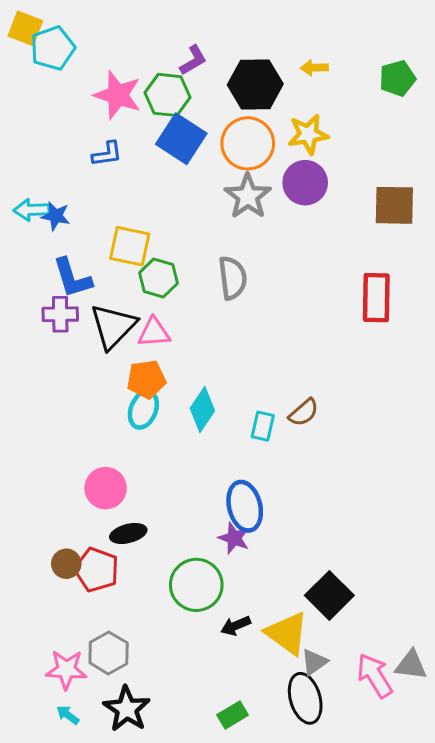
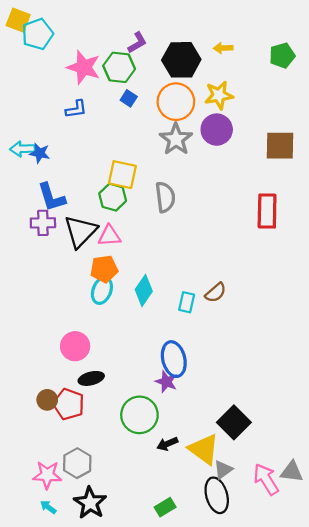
blue square: (181, 139) -> (129, 98), size x0.5
yellow square: (130, 246) -> (122, 175), moved

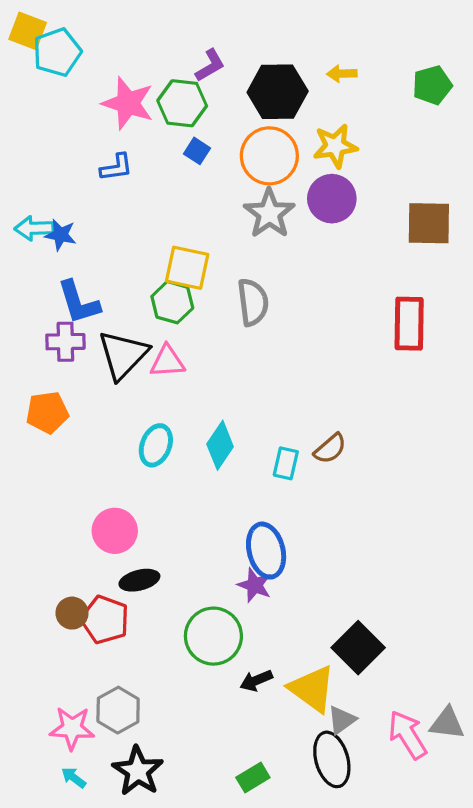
orange pentagon: (104, 269) -> (47, 412), moved

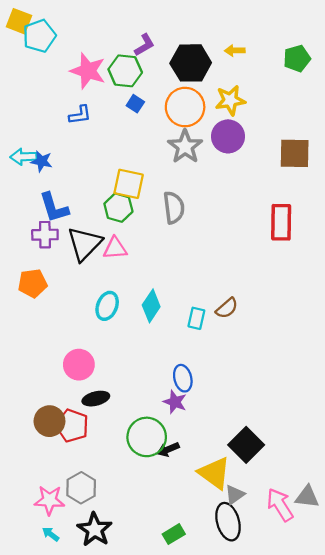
blue ellipse: (266, 551) -> (183, 378), size x0.7
brown circle: (72, 613) -> (49, 421), size x1.4
black arrow: (256, 680) -> (168, 449), moved

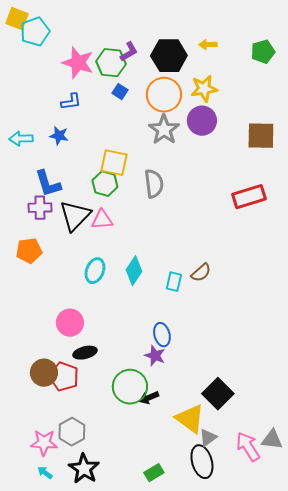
purple L-shape: (144, 45) -> (129, 52), moved
blue star: (42, 161) -> (59, 136), moved
red rectangle: (281, 222) -> (249, 197), turned 72

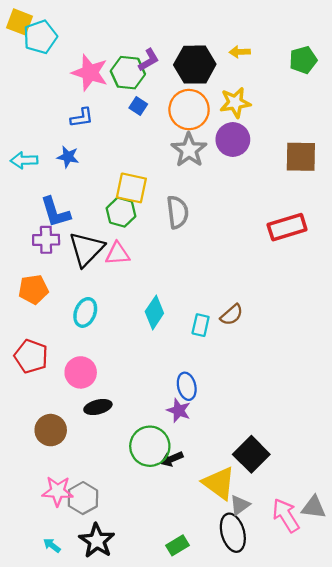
cyan ellipse: (95, 271) -> (85, 312), moved
red pentagon: (64, 377) -> (31, 356), moved
pink star: (44, 443) -> (58, 491), moved

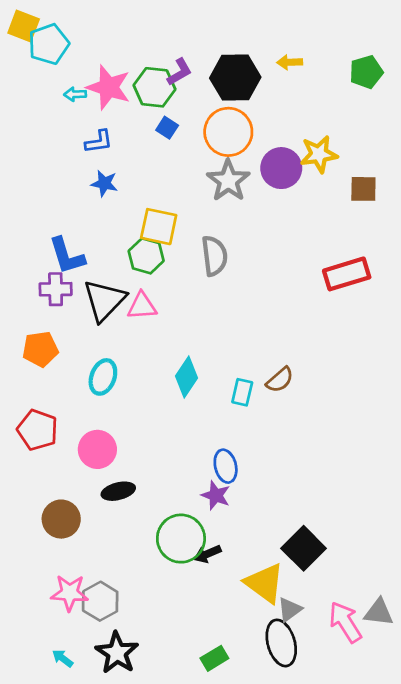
yellow star: (235, 103) -> (319, 154), moved
blue star: (68, 157) -> (104, 183), moved
brown square: (301, 157) -> (363, 189), size x0.7
cyan arrow: (24, 160) -> (75, 94), moved, size x0.7

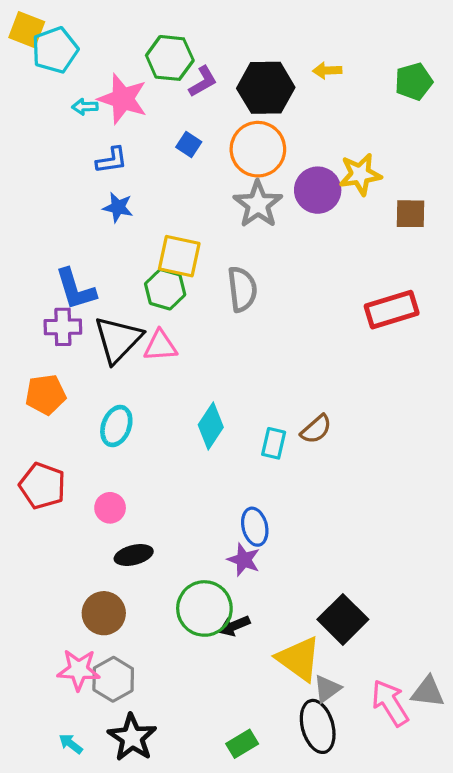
green hexagon: (154, 87) -> (170, 58), moved
pink circle: (97, 449) -> (110, 508), size x0.7
brown circle: (61, 519) -> (104, 613), moved

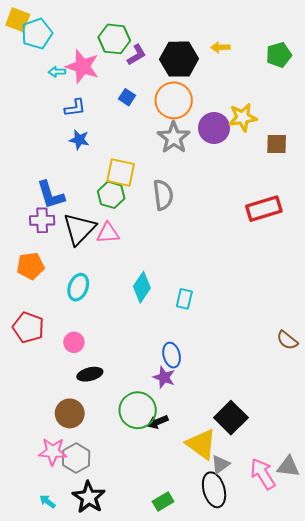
brown semicircle: (316, 429) -> (287, 340), moved, turned 80

